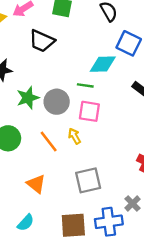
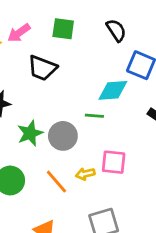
pink square: (89, 111) -> (114, 162), moved
yellow arrow: (74, 136) -> (85, 174), turned -70

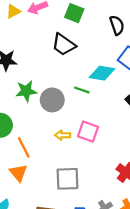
black trapezoid: (42, 68) -> (64, 45), moved
orange line: (56, 182) -> (24, 147), moved

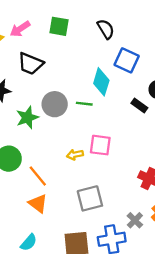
black trapezoid: (64, 45) -> (30, 64), moved
cyan diamond: (102, 73) -> (101, 82), turned -70
gray circle: (52, 100) -> (55, 104), moved

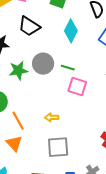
cyan diamond: (101, 82) -> (71, 31), moved
pink square: (100, 145) -> (77, 86), moved
yellow arrow: (75, 155) -> (52, 117), moved

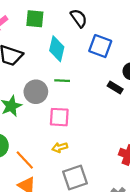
green line: (68, 68) -> (62, 81), moved
pink square: (77, 86) -> (59, 117), moved

